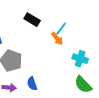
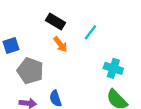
orange arrow: (57, 39) -> (60, 44), moved

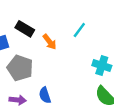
black rectangle: (56, 21) -> (25, 29), moved

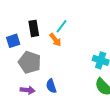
black rectangle: (25, 29) -> (34, 28), turned 49
cyan line: (79, 30) -> (62, 26), moved

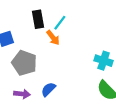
black rectangle: (34, 28) -> (38, 19), moved
blue semicircle: (51, 86) -> (48, 89), turned 64

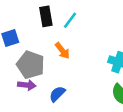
orange arrow: (53, 38) -> (62, 51), moved
purple arrow: (22, 94) -> (27, 85), moved

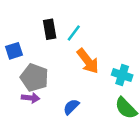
orange arrow: (62, 51) -> (88, 61), moved, size x1.5
blue semicircle: (57, 94) -> (71, 107), moved

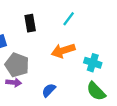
cyan line: (74, 33) -> (69, 19), moved
orange arrow: (88, 61) -> (63, 51), turned 110

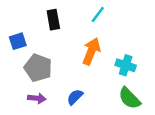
orange arrow: (63, 51) -> (91, 51), turned 130
purple arrow: (14, 82) -> (37, 98), moved

